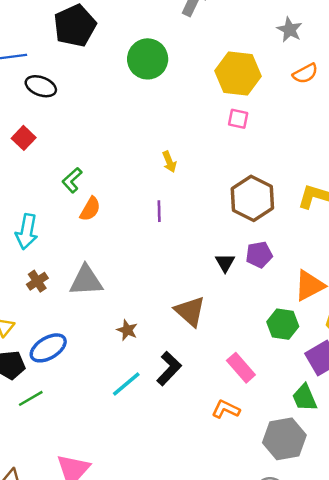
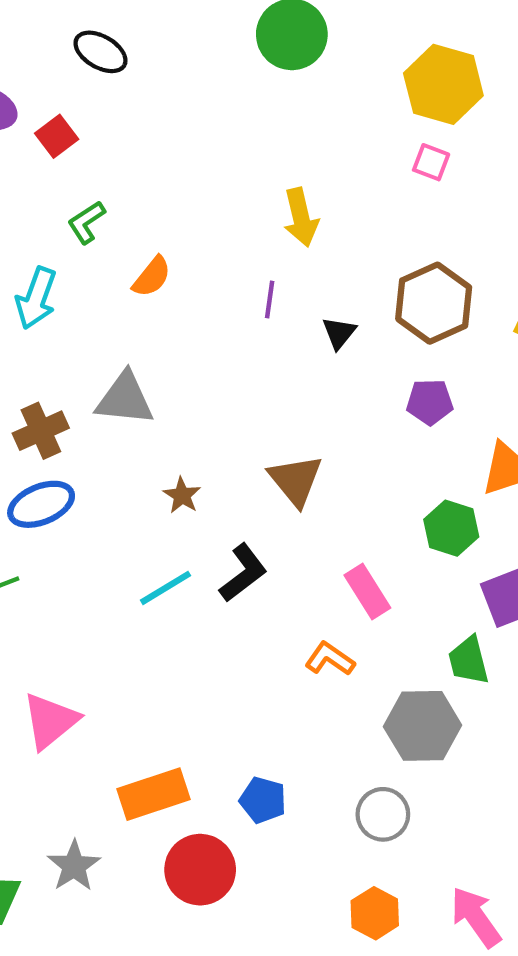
yellow arrow: (169, 162) -> (301, 217), size x1.5
green L-shape: (72, 180) -> (86, 222), moved
black triangle: (225, 263) -> (339, 333), moved
brown cross: (37, 281) -> (41, 431), moved, size x1.4

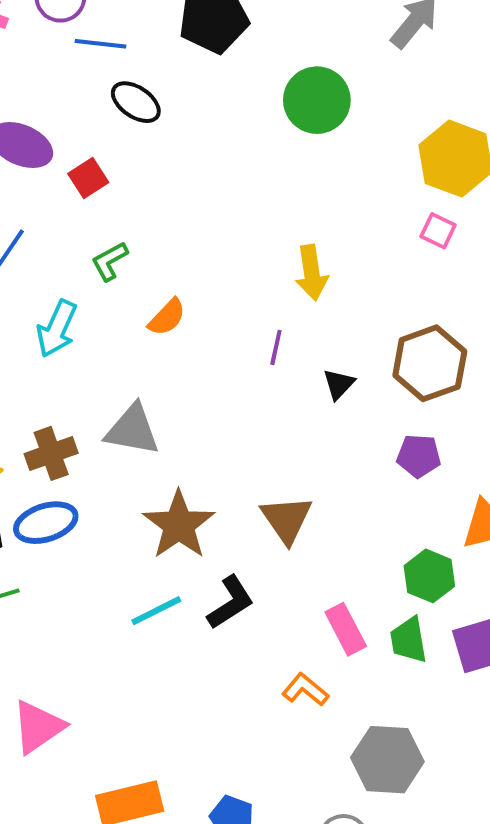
brown star: (182, 495) -> (179, 525), size x2.0
green trapezoid: (469, 661) -> (409, 640), moved

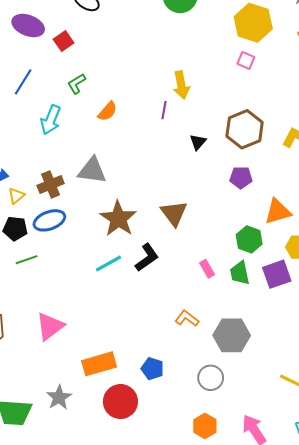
purple line: (276, 347) -> (164, 110), moved
pink rectangle: (346, 629) -> (207, 269), size x0.7
orange L-shape: (305, 690) -> (187, 318), moved

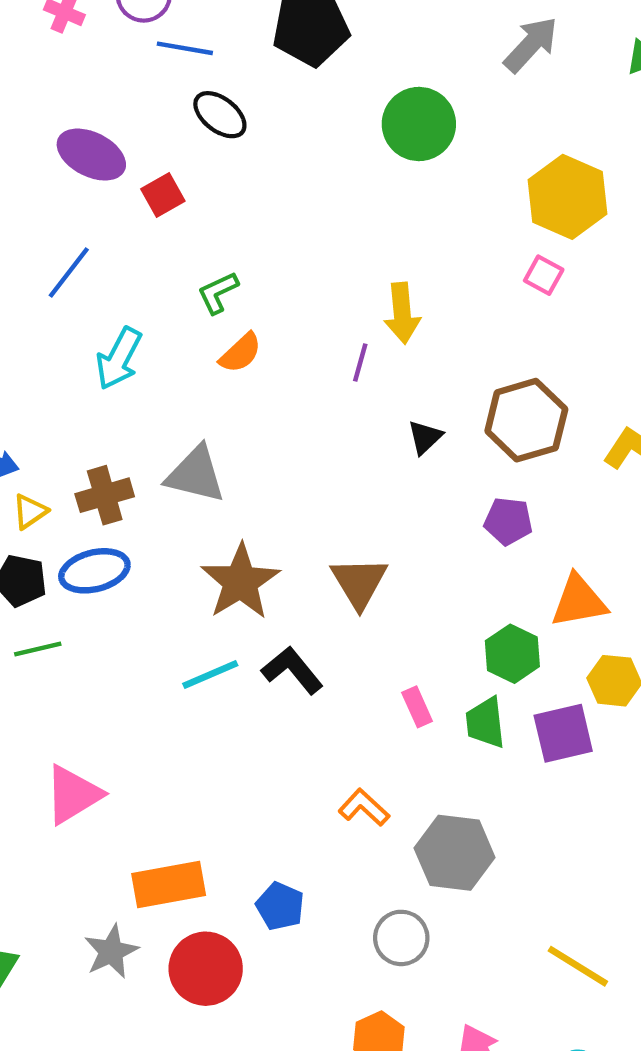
green L-shape: (77, 84) -> (218, 293), moved
black L-shape: (147, 258) -> (292, 670), turned -100
gray star: (59, 397) -> (111, 952), moved

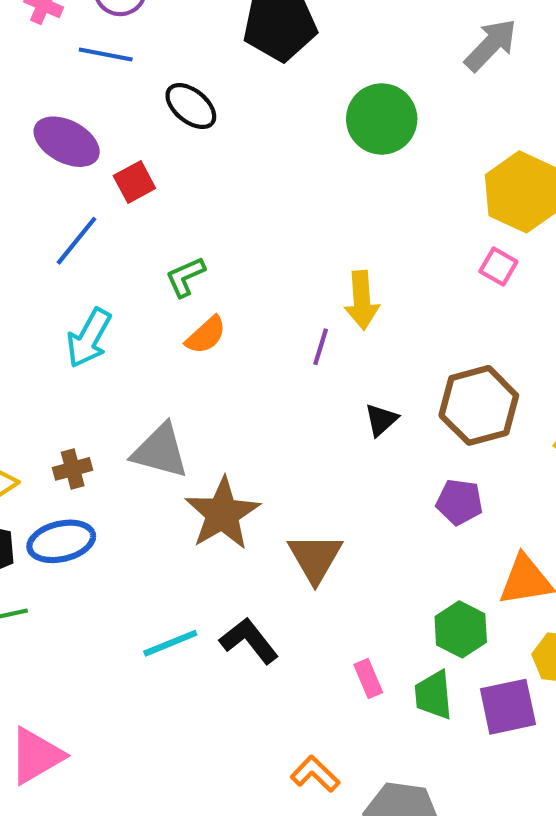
blue line: (185, 48) -> (106, 55), moved
blue line: (69, 272) -> (77, 241), moved
brown cross: (105, 495) -> (73, 469), size x0.7
brown star: (240, 582) -> (222, 514), moved

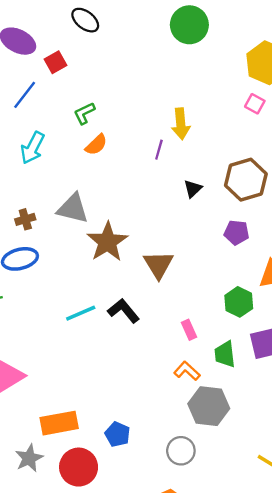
green trapezoid: (433, 695) -> (225, 354), moved
orange L-shape: (315, 774) -> (187, 371), moved

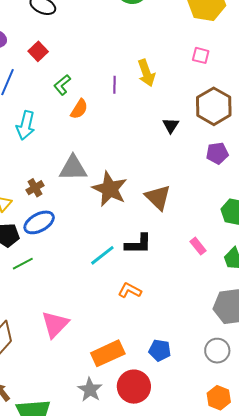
red square: (55, 62) -> (38, 51), moved
pink square: (255, 104) -> (201, 55), moved
purple line: (159, 150) -> (115, 85), moved
black L-shape: (124, 311) -> (138, 244), turned 144
orange L-shape: (187, 371) -> (130, 290), moved

